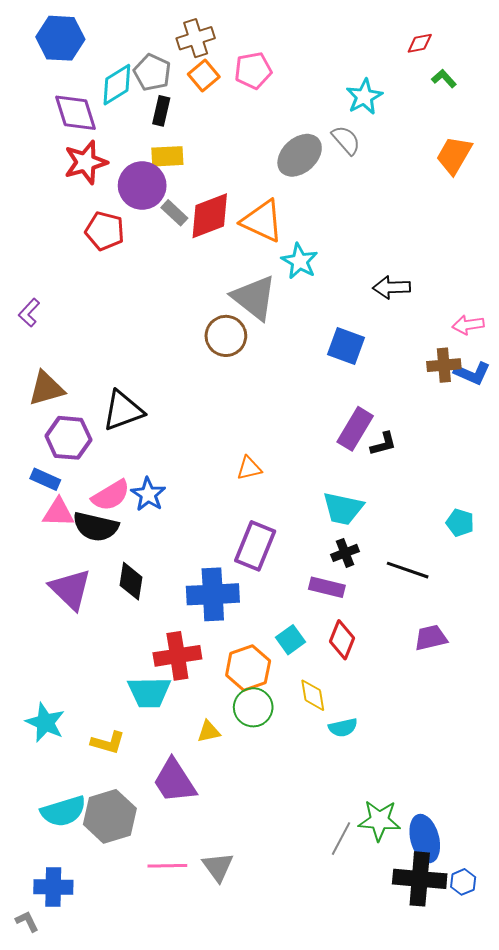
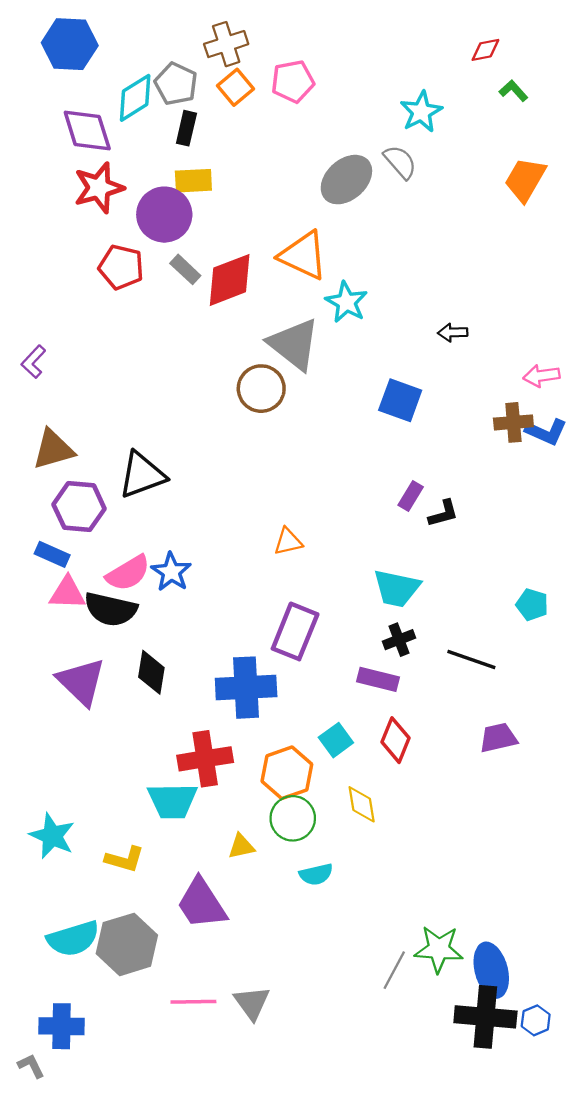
gray rectangle: (174, 213) -> (185, 269), moved
red diamond: (210, 216) -> (230, 280), moved
black arrow: (391, 287) -> (453, 333), size x0.7
purple rectangle: (355, 429) -> (411, 496), size x0.6
cyan semicircle: (343, 728) -> (316, 874), moved

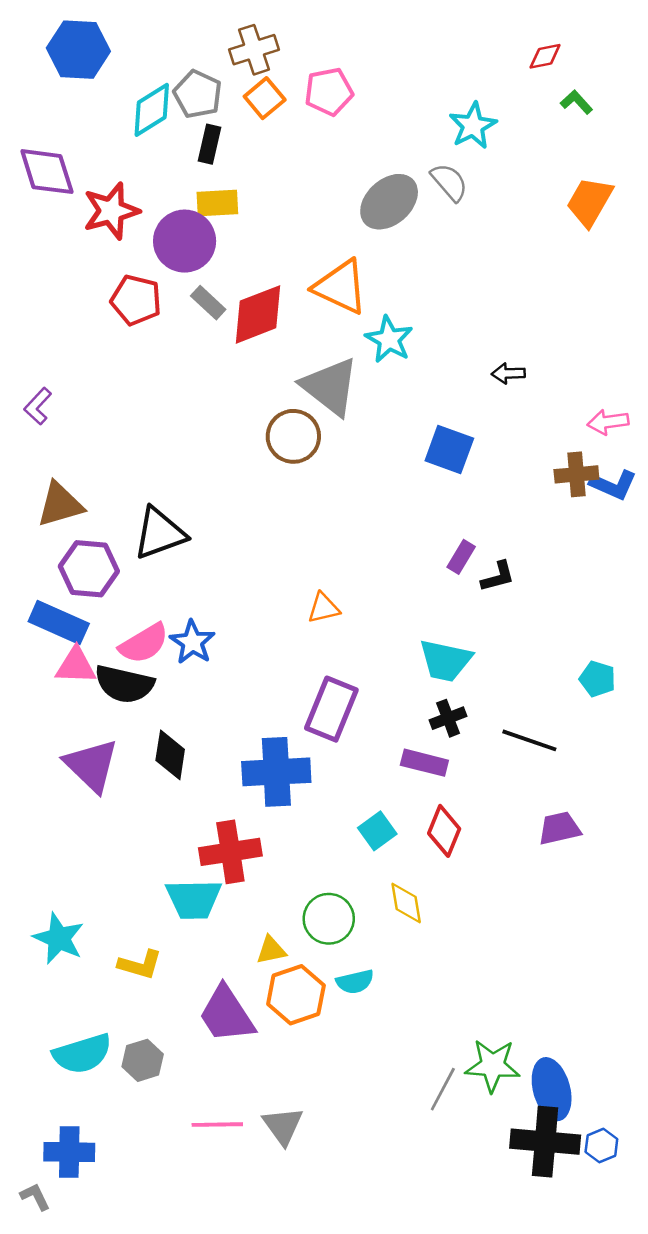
purple diamond: (87, 130) -> (47, 172), moved
blue rectangle: (52, 554) -> (59, 622), size x1.5
orange hexagon: (287, 773) -> (296, 995), moved
gray hexagon: (127, 944) -> (143, 1060), size x0.6

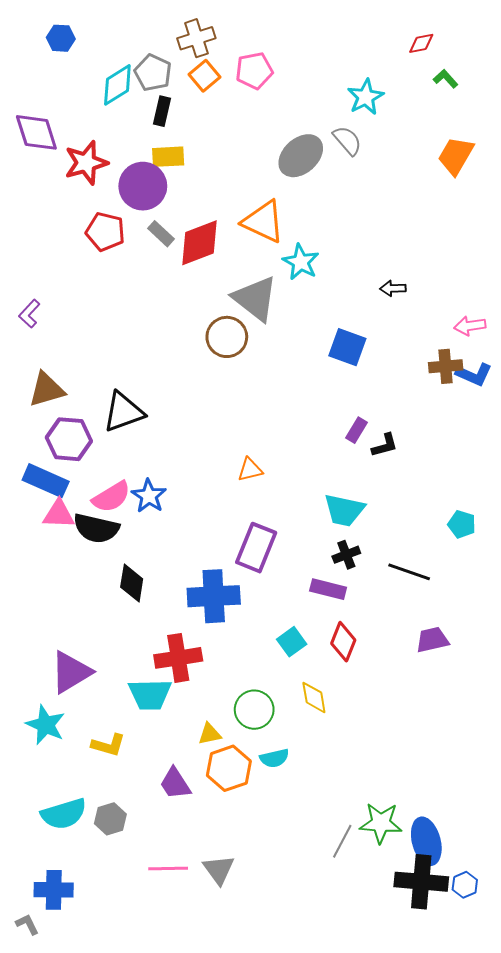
blue hexagon: (78, 50) -> (61, 38), size x0.6
purple triangle: (91, 765) -> (71, 672), moved, turned 45
purple trapezoid: (227, 1014) -> (175, 784), size x0.7

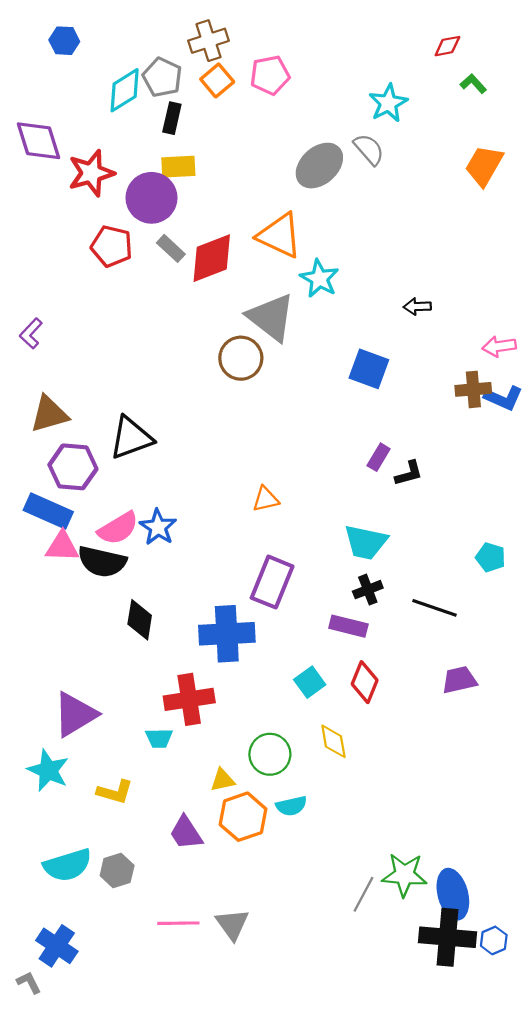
cyan trapezoid: (150, 694) -> (159, 738), size x0.6
blue cross: (54, 890) -> (57, 946), turned 33

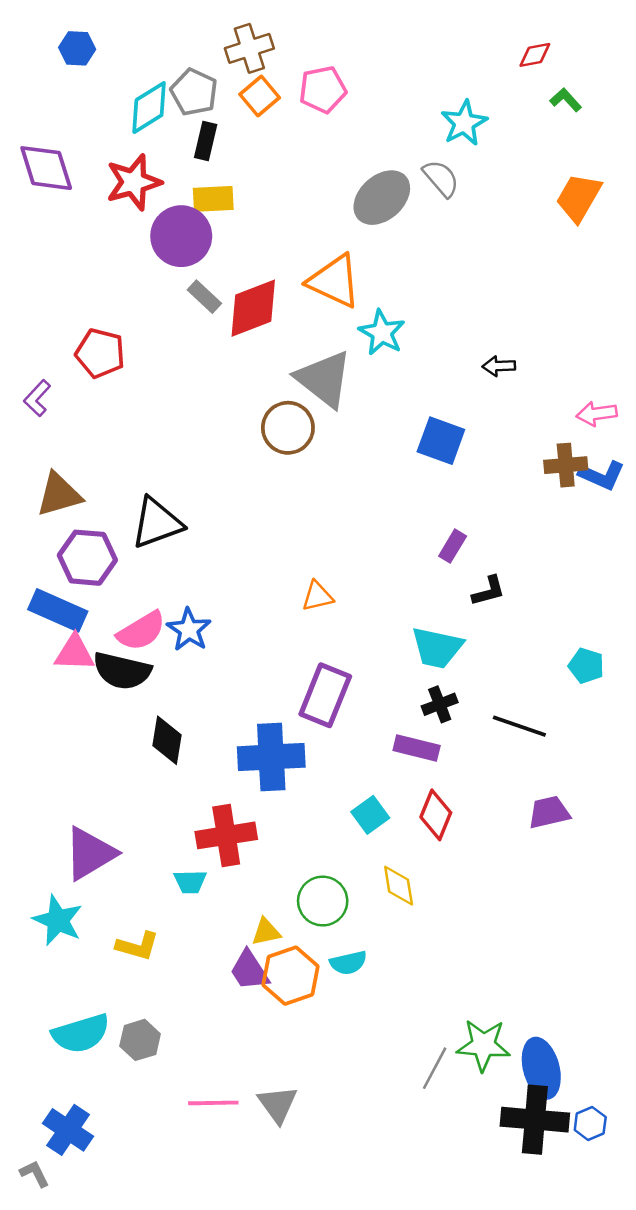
red star: (91, 173) -> (134, 182), moved
red pentagon: (112, 246) -> (100, 353), moved
black L-shape: (409, 473) -> (489, 591), moved
purple trapezoid: (186, 833) -> (249, 970), moved

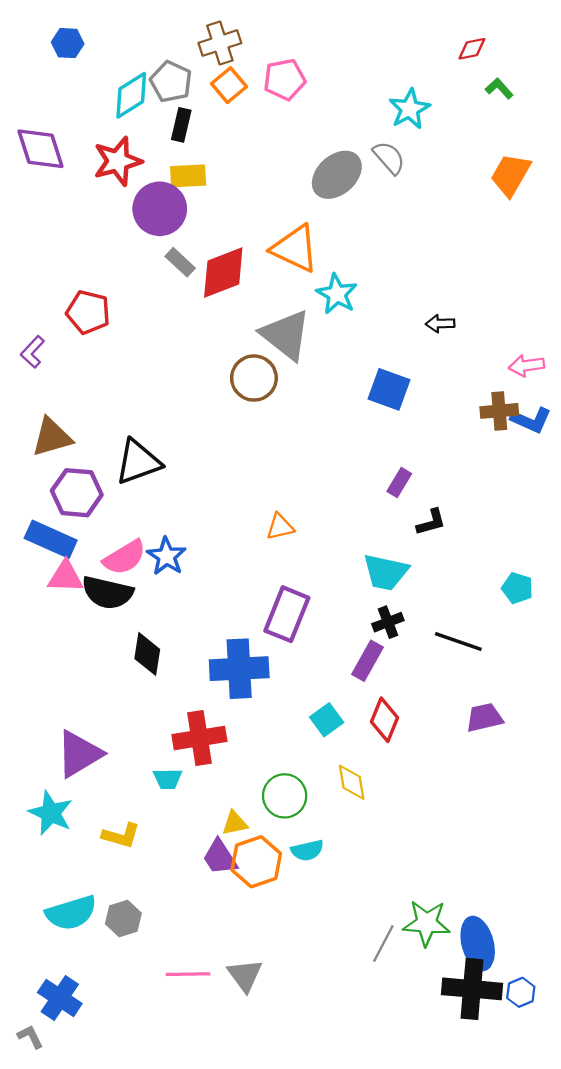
purple rectangle: (417, 748) -> (368, 661), turned -75

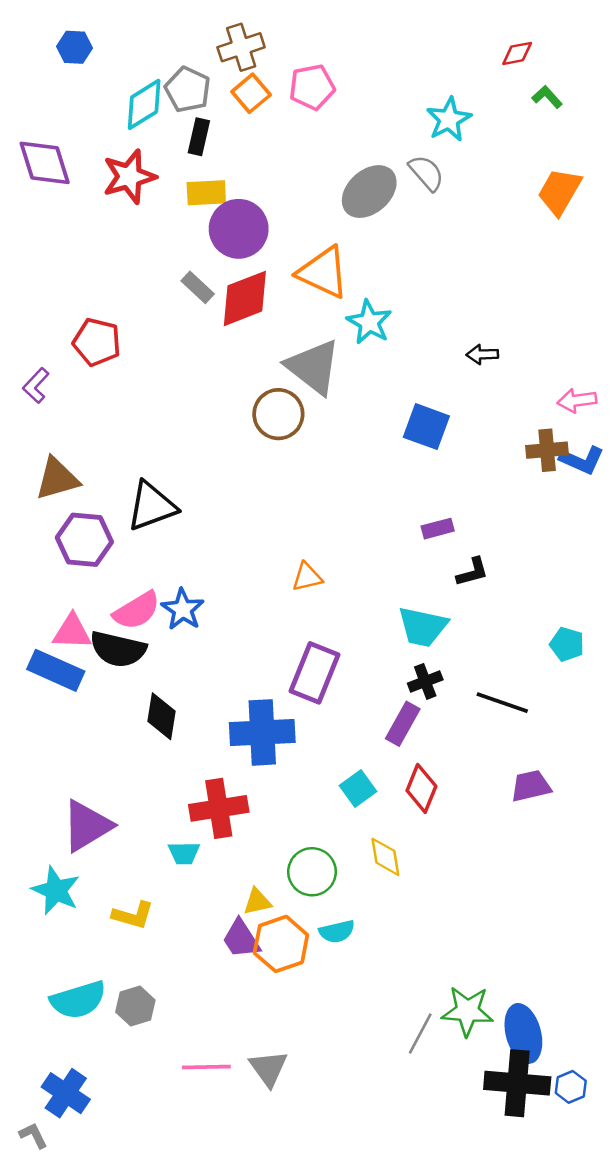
purple circle: (160, 209) -> (239, 229), moved
purple rectangle: (399, 482) -> (438, 529), turned 44
blue rectangle: (51, 539) -> (56, 670), moved

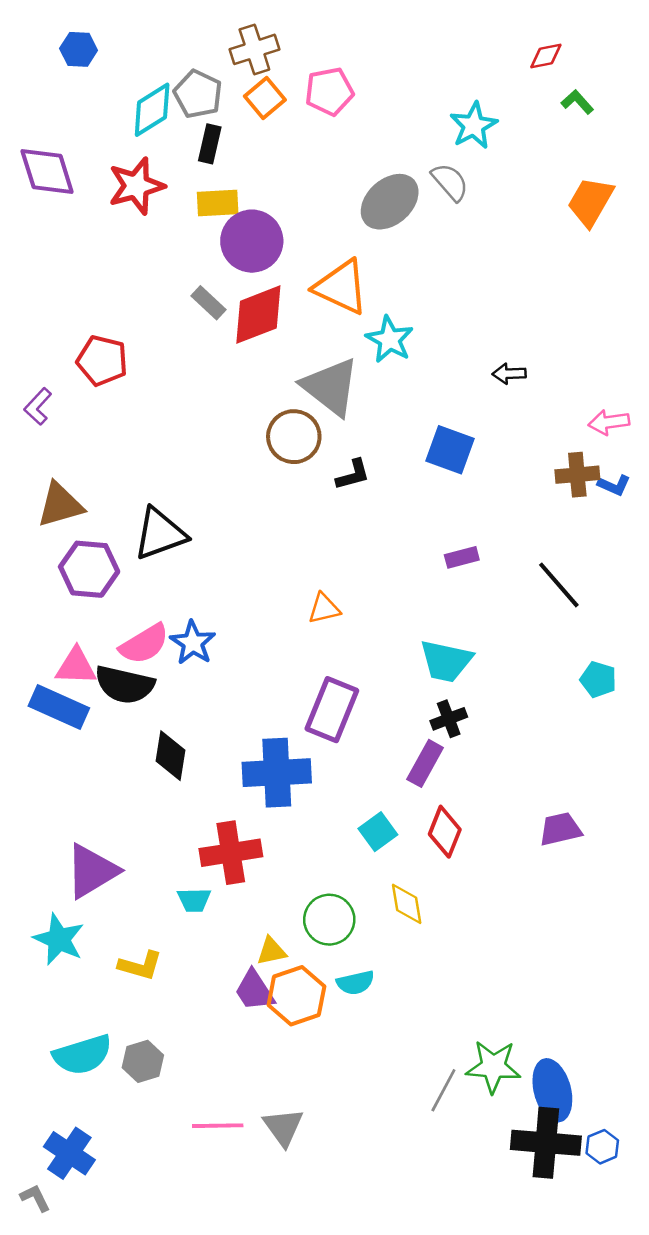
blue L-shape: (582, 460) -> (614, 485), size x0.7
black L-shape: (472, 572) -> (353, 475), moved
black line: (502, 703) -> (559, 585), moved, turned 30

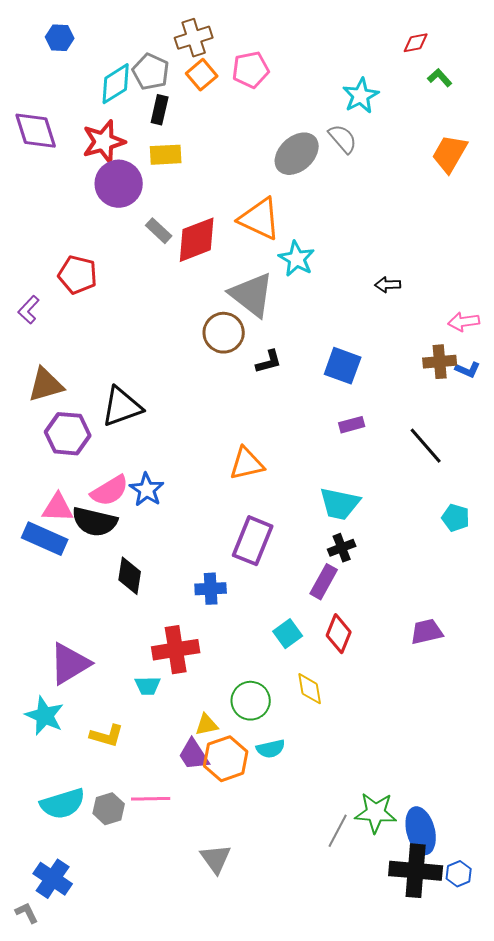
purple circle: (252, 241) -> (119, 184), moved
blue square: (450, 450) -> (343, 366), moved
orange triangle: (324, 609) -> (247, 464), size x1.4
blue cross: (277, 773) -> (211, 589), size x0.6
pink line: (218, 1126) -> (151, 799), moved

